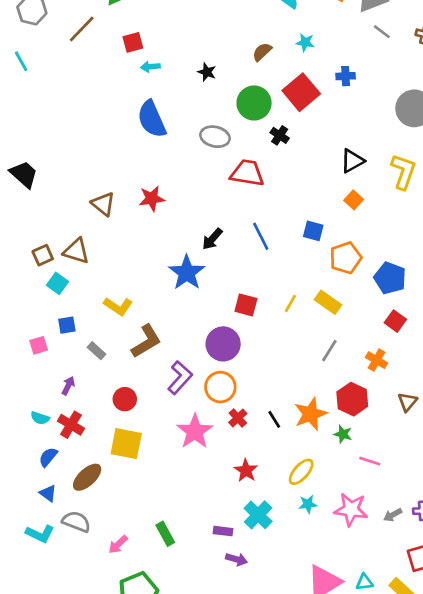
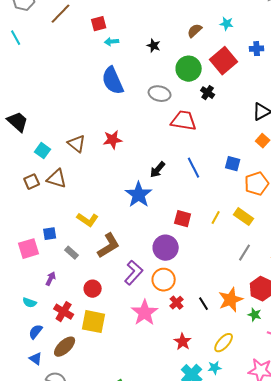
cyan square: (57, 283) -> (43, 151), moved
pink square: (39, 345) -> (29, 249), size x1.5
red cross: (71, 425) -> (64, 312), moved
cyan star: (308, 504) -> (215, 368), moved

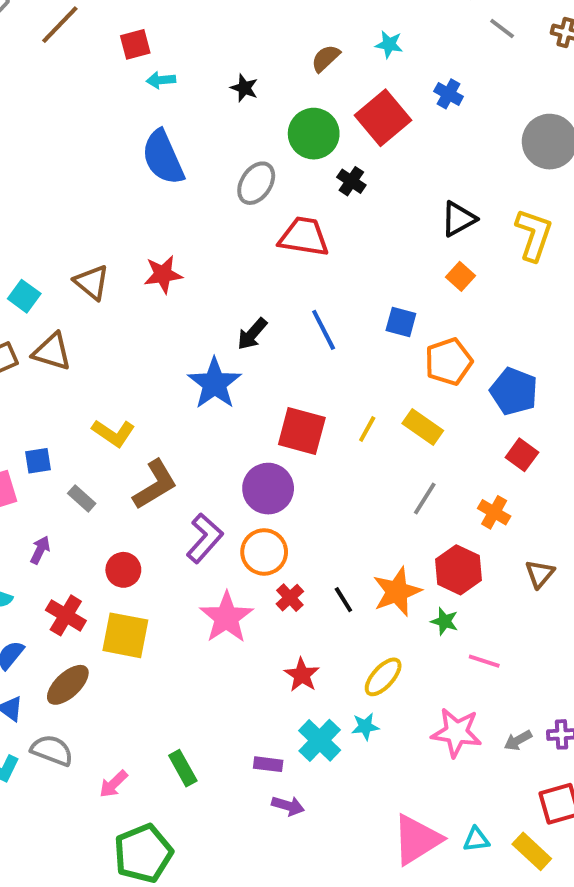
blue cross: (257, 49) -> (449, 94), turned 32
gray ellipse: (160, 94) -> (256, 183), turned -70
red square: (183, 219) -> (302, 431), size x1.4

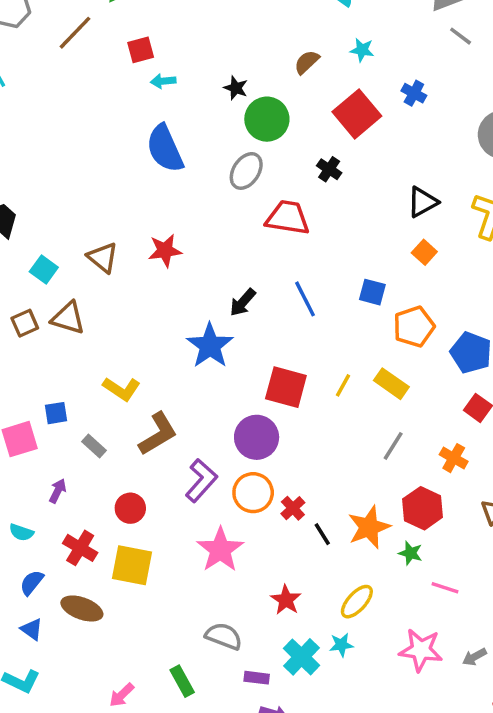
green circle: (314, 134) -> (267, 119), moved
red cross: (290, 598) -> (293, 508), moved
brown ellipse: (68, 685) -> (82, 608), turned 63
gray semicircle: (52, 750) -> (224, 636), moved

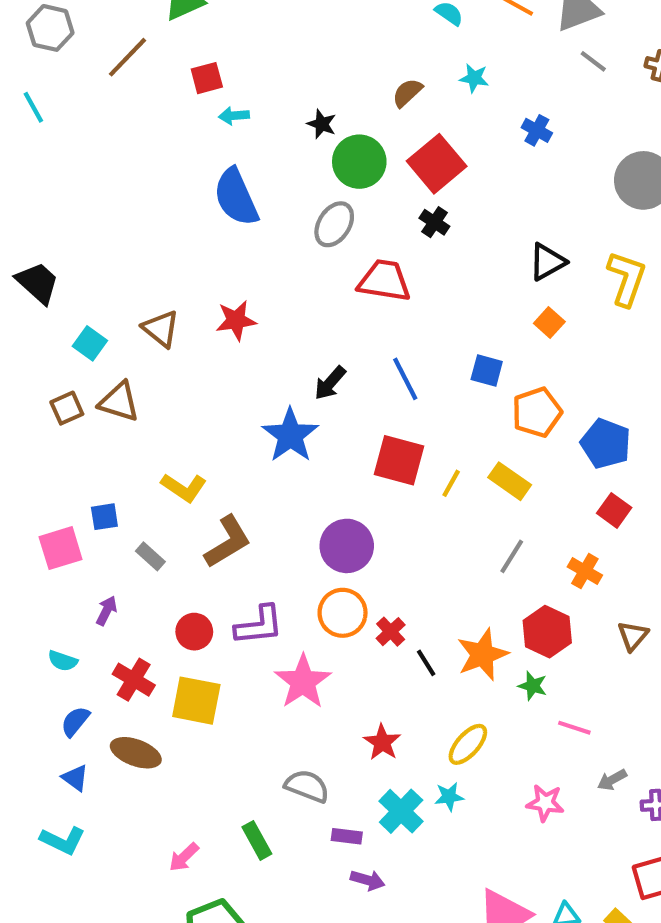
red square: (357, 114) -> (437, 164), moved
red square: (286, 387) -> (399, 460), moved
purple L-shape: (201, 481) -> (259, 625), moved, turned 42
pink star: (421, 650) -> (545, 803), size x0.7
gray arrow: (474, 657) -> (612, 780), moved

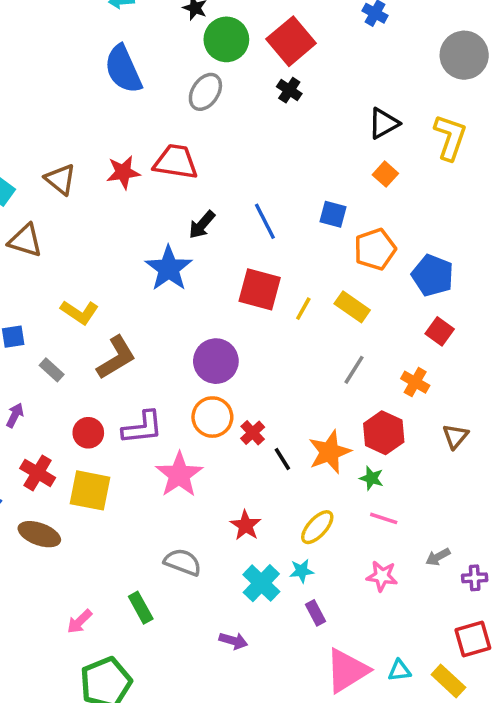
red trapezoid: (384, 281) -> (176, 162), moved
pink line: (574, 728) -> (384, 518), moved
purple rectangle: (347, 836) -> (316, 613), moved, turned 55

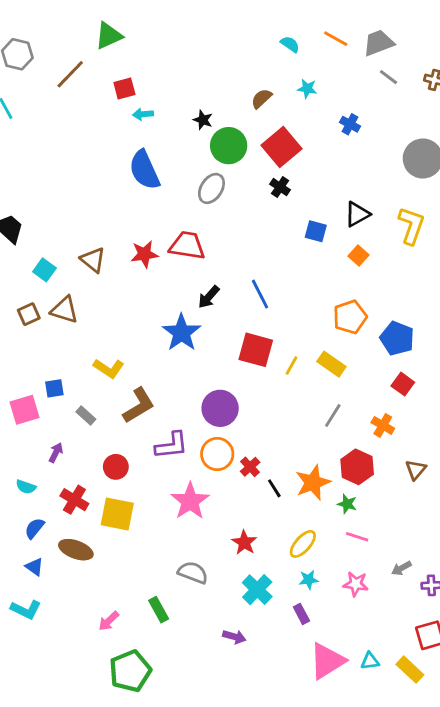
blue square: (333, 214) -> (316, 231), moved
purple L-shape: (142, 428) -> (172, 445), moved
cyan star: (302, 571) -> (309, 580), moved

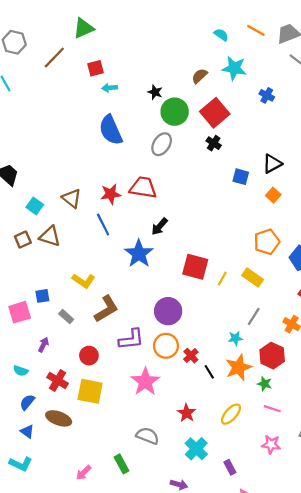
cyan star: (307, 89) -> (234, 68), size x1.6
blue line: (260, 294) -> (103, 224), moved
cyan star: (309, 580) -> (235, 338), moved

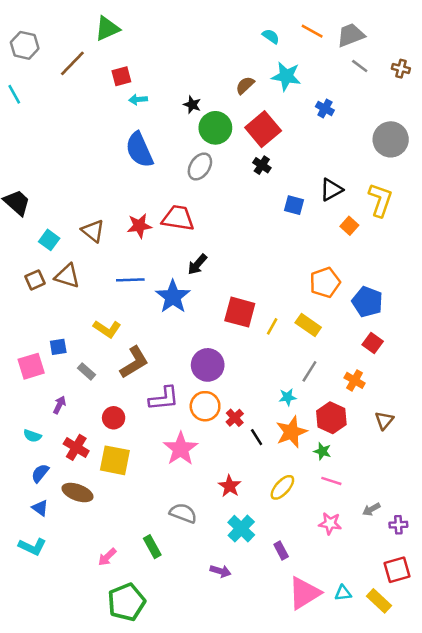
orange square: (273, 195) -> (349, 226), moved
blue line: (103, 224) -> (130, 280), moved, turned -65

